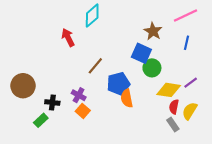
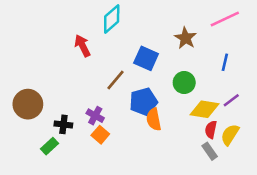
blue line: (187, 43) -> (225, 62), moved
blue square: (141, 53) -> (146, 58), moved

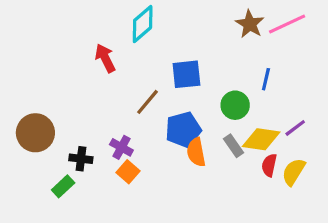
brown star: (185, 38) -> (250, 24), moved
blue square: (146, 58) -> (186, 74), turned -30
blue line: (225, 62) -> (266, 79), moved
gray rectangle: (210, 151) -> (233, 146), moved

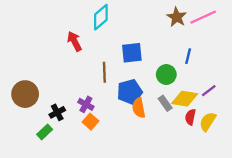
brown line: (147, 102) -> (104, 72), turned -42
black cross: (81, 159) -> (57, 112), turned -35

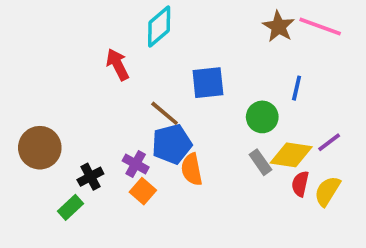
pink line: (203, 17) -> (320, 27), turned 45
brown line: (104, 72) -> (165, 113), turned -48
blue pentagon: (130, 92) -> (172, 144), moved
orange semicircle: (139, 108) -> (192, 169), moved

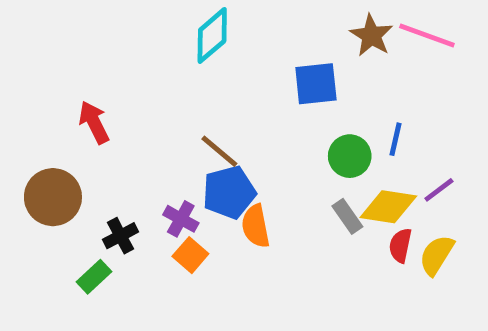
red arrow: (118, 65) -> (94, 122), moved
blue square: (208, 83) -> (316, 84), moved
blue line: (297, 88) -> (396, 139), moved

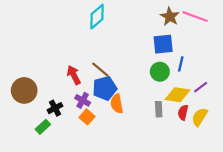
blue square: (316, 84) -> (163, 44), moved
red arrow: (94, 122) -> (74, 75), moved
gray rectangle: (347, 216) -> (159, 109), moved, turned 32

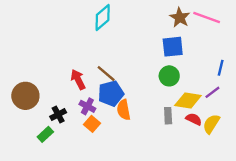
blue line: (181, 64) -> (221, 68), moved
red semicircle: (183, 113) -> (194, 119), turned 104

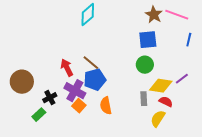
blue line: (221, 68) -> (189, 40), moved
purple cross: (87, 106) -> (75, 91), size x1.5
orange semicircle: (124, 110) -> (106, 106), moved
yellow semicircle: (211, 124) -> (158, 119), moved

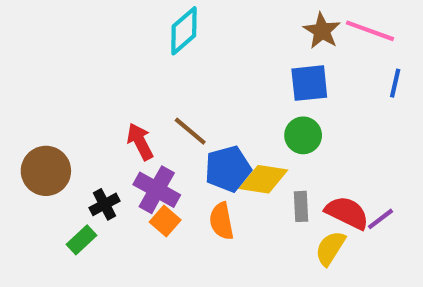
purple line: (182, 79) -> (380, 219), moved
blue pentagon: (95, 80) -> (228, 169), moved
yellow diamond: (161, 86) -> (263, 179), moved
red semicircle: (166, 102) -> (347, 213), size x1.5

